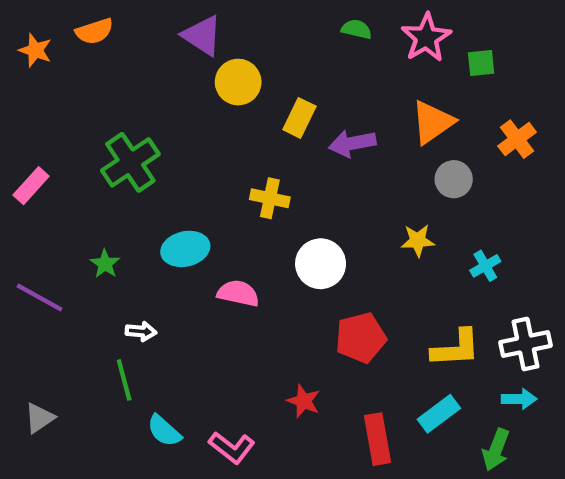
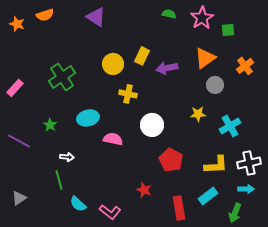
yellow circle: (238, 82) -> (113, 64), moved
cyan cross: (485, 266) -> (230, 126), size x1.5
red pentagon: (361, 338) -> (171, 160), turned -30

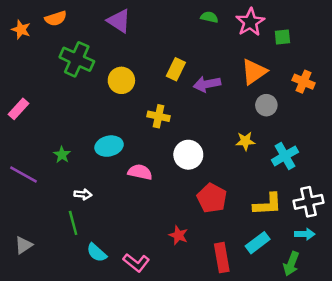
yellow circle: (113, 64) -> (121, 80), moved
orange cross: (245, 66) -> (304, 82), turned -30
green cross: (62, 77) -> (77, 59), moved, turned -32

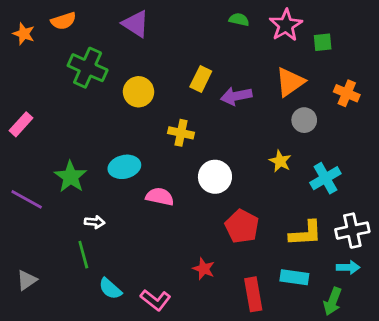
yellow star: (245, 141) -> (280, 161), turned 30
green star: (62, 155) -> (71, 177), size x1.6
cyan rectangle: (258, 243) -> (294, 277), turned 45

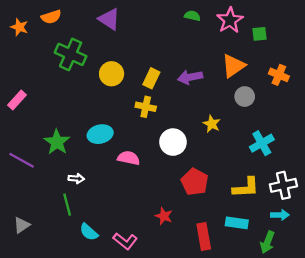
yellow rectangle: (201, 79) -> (151, 78), moved
yellow star: (280, 161) -> (212, 124), moved

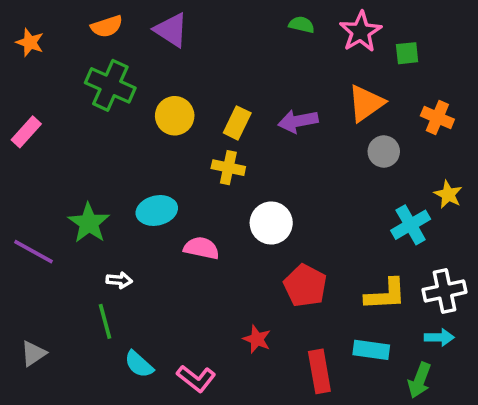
orange semicircle: (51, 17) -> (107, 26), moved
pink rectangle: (17, 100) -> (26, 132), moved
yellow star: (212, 124) -> (448, 194), moved

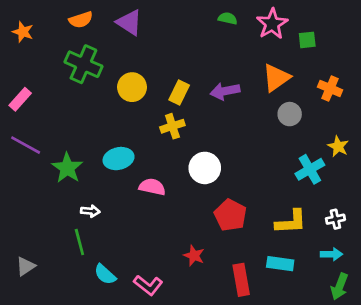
yellow cross: (228, 168) -> (172, 126), turned -30
purple line: (33, 252) -> (26, 145), moved
white cross: (445, 291) -> (335, 219), size x0.6
green arrow: (420, 380) -> (339, 287), moved

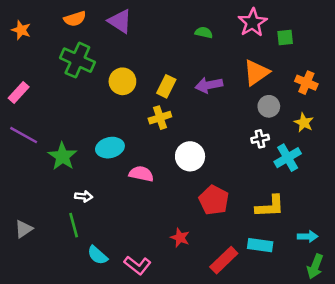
green semicircle: (228, 18) -> (204, 33), moved
yellow star: (338, 146) -> (304, 123), moved
white cross: (335, 219) -> (260, 139), moved
gray triangle: (26, 266) -> (24, 229), moved
red rectangle: (241, 280) -> (224, 260), turned 56

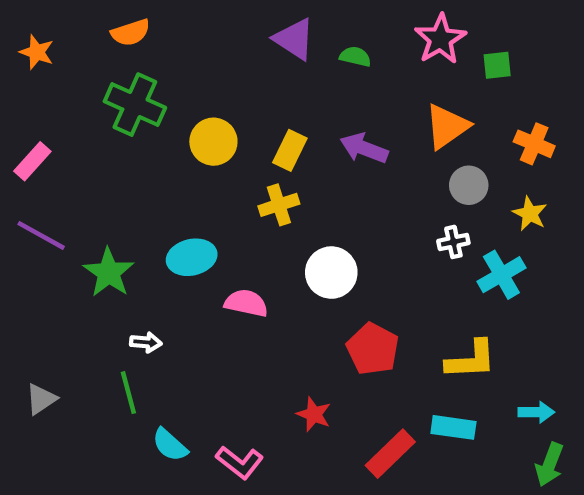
purple triangle: (120, 21) -> (294, 39), moved
purple arrow: (209, 85) -> (364, 148), turned 32

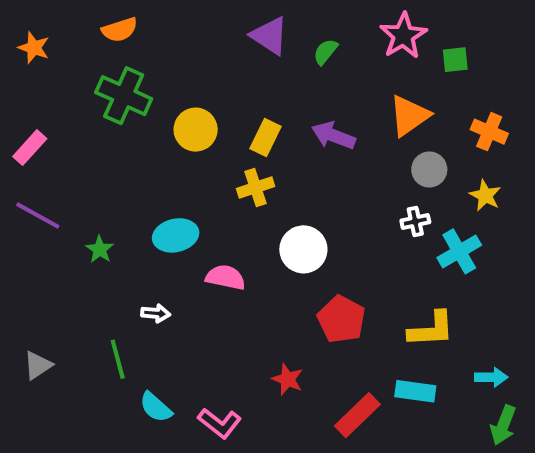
green semicircle: (355, 57) -> (325, 52), turned -64
green star: (109, 273) -> (100, 249), size x0.6
white arrow: (146, 342) -> (156, 313), moved

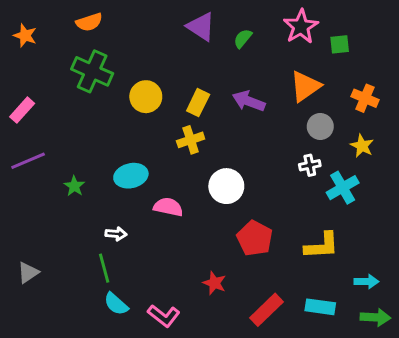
purple line: (38, 215) -> (28, 161), turned -52
green line: (118, 359) -> (104, 268), moved
cyan rectangle: (415, 391) -> (320, 307), moved
green arrow: (503, 425) -> (375, 317), turned -108

